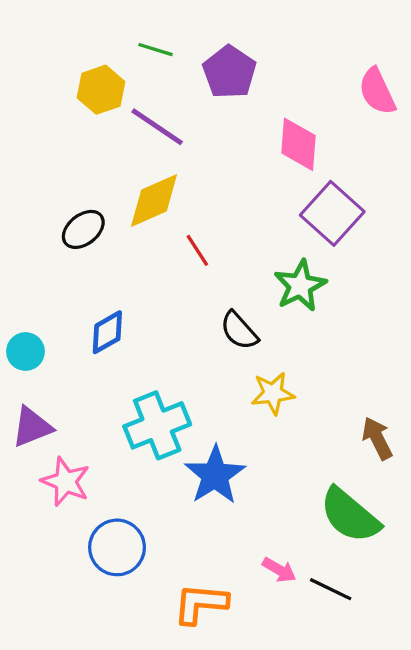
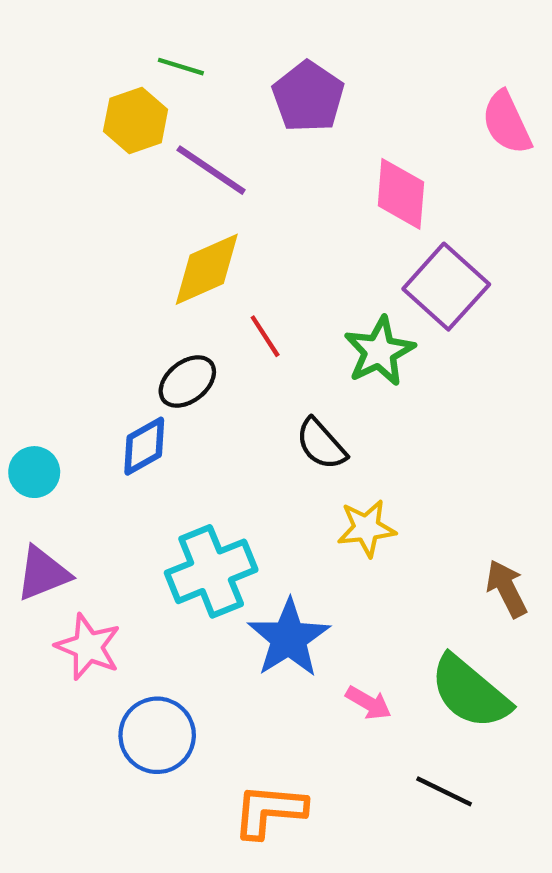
green line: (156, 50) -> (181, 67), moved
black ellipse: (83, 229) -> (187, 381), moved
green star: (300, 286) -> (379, 351), moved
pink arrow: (279, 570) -> (369, 703), moved

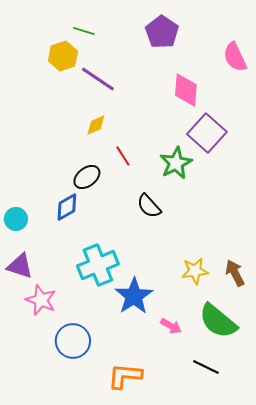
purple pentagon: (308, 97) -> (162, 32), moved
yellow diamond: (207, 269) -> (96, 125), size x0.6
yellow star: (366, 528) -> (195, 271), moved
purple triangle: (43, 573) -> (20, 266), turned 40

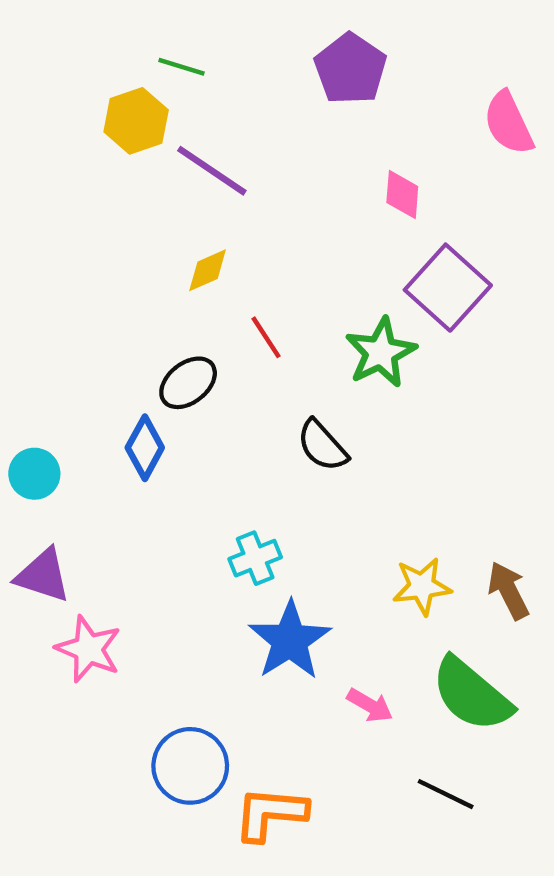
pink diamond: (186, 90) -> (402, 194), size x0.7
blue diamond: (67, 207) -> (145, 448), turned -32
cyan cross: (98, 265) -> (255, 558), moved, size x0.6
blue circle: (73, 341) -> (190, 766), moved

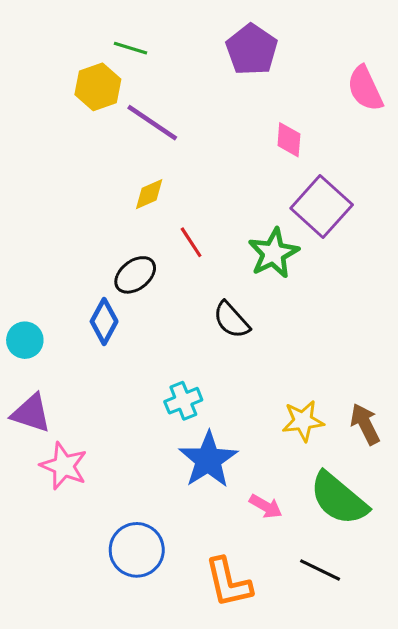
orange L-shape: (270, 814) -> (228, 582), moved, turned -108

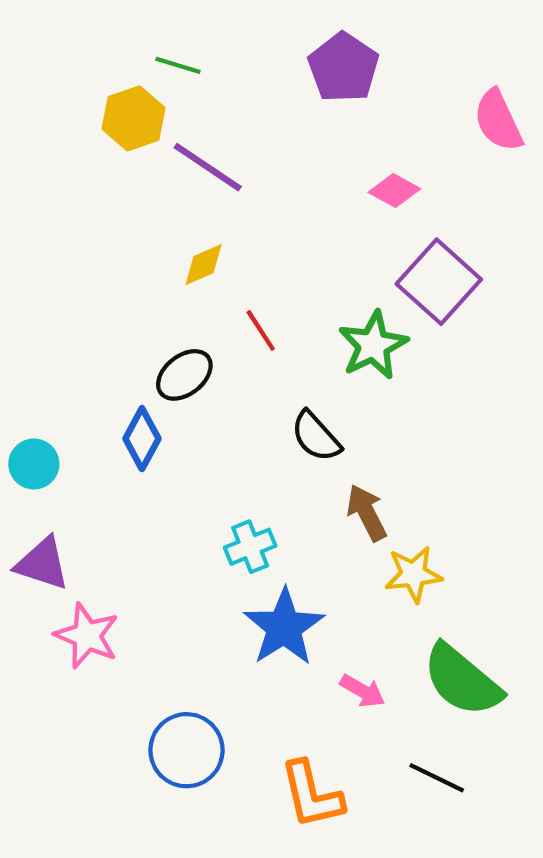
pink diamond: (289, 140) -> (394, 190), turned -66
brown arrow: (365, 424) -> (367, 513), moved

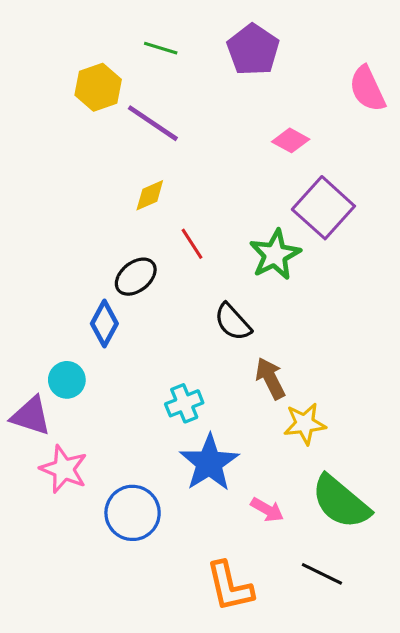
green line: (178, 65) -> (161, 48), moved
cyan circle: (34, 464) -> (67, 380), moved
blue circle: (187, 750) -> (133, 513), moved

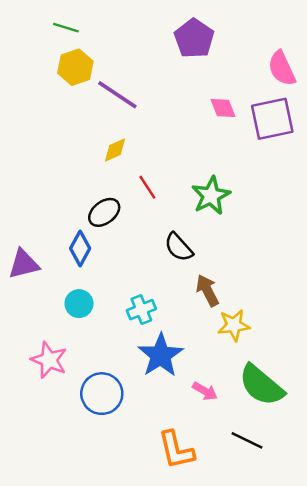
green line: (161, 48) -> (66, 28), moved
pink diamond: (291, 140) -> (223, 108), turned 40
purple square: (323, 208) -> (272, 119), moved, turned 36
cyan circle: (67, 380) -> (79, 304), moved
purple triangle: (31, 416) -> (24, 264), moved, turned -32

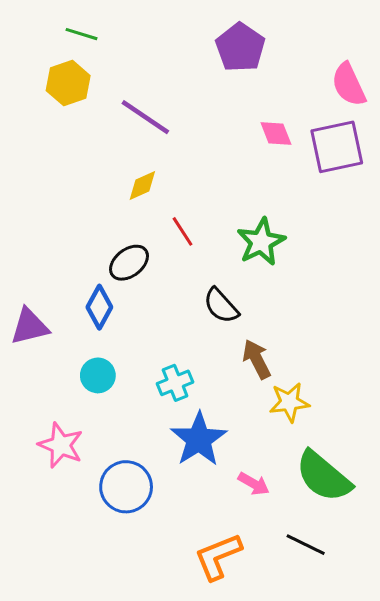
yellow hexagon: (75, 67) -> (68, 83), moved
orange L-shape: (176, 450) -> (218, 557), turned 81

